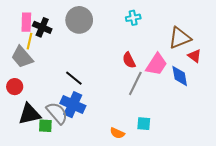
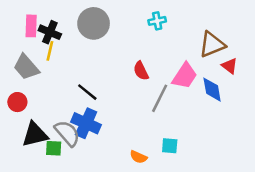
yellow line: (29, 41) -> (50, 51), moved
red semicircle: (129, 60) -> (141, 71), moved

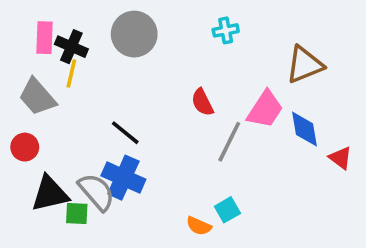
red triangle: (230, 66) -> (340, 158), moved
cyan square: (170, 146) -> (227, 210), moved, turned -35

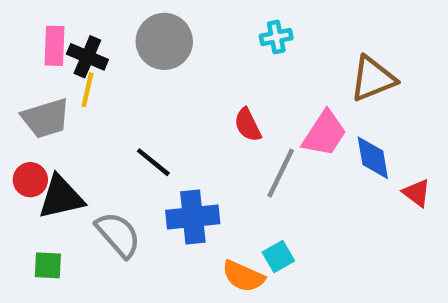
gray trapezoid: (37, 97) -> (46, 118), turned -66
blue cross: (123, 178) -> (193, 217), moved, turned -30
black triangle: (50, 194) -> (61, 197), moved
green square: (77, 213) -> (48, 265), moved
orange semicircle: (199, 226) -> (243, 276), size x1.4

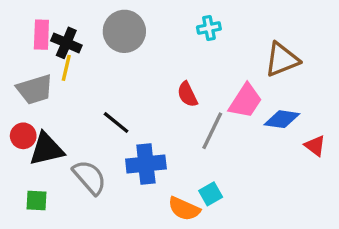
blue diamond: (373, 158) -> (282, 119), turned -72

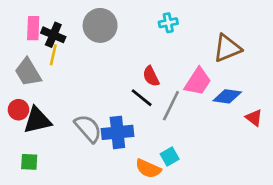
gray trapezoid: (35, 89) -> (28, 72), turned 76
black line: (116, 123) -> (142, 98), moved
gray semicircle: (90, 177) -> (88, 128), moved

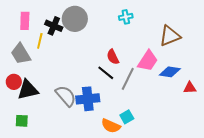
black cross: (53, 35) -> (54, 26), moved
red triangle: (254, 118) -> (190, 88), turned -40

